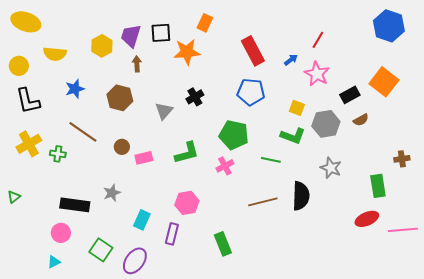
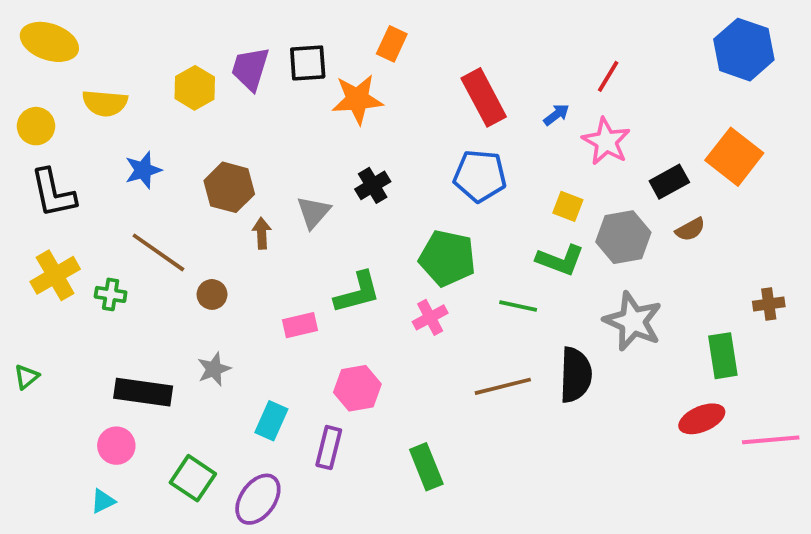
brown arrow: (137, 64) -> (262, 233), moved
brown circle: (122, 147) -> (212, 294), moved
pink rectangle: (144, 158) -> (300, 325), moved
gray star: (331, 168) -> (633, 321), size x1.4

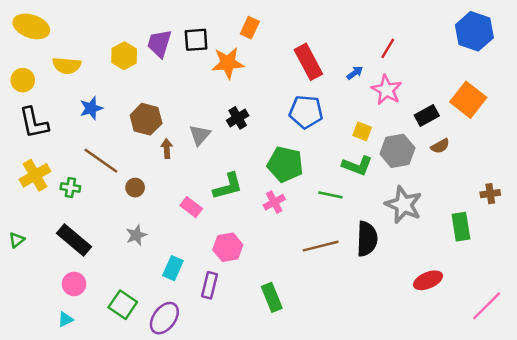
pink rectangle: (300, 325) -> (191, 207), turned 50
black rectangle: (143, 392) -> (74, 240), moved, turned 32
red ellipse: (702, 419) -> (428, 280), moved
pink line: (771, 440) -> (487, 306), moved, turned -40

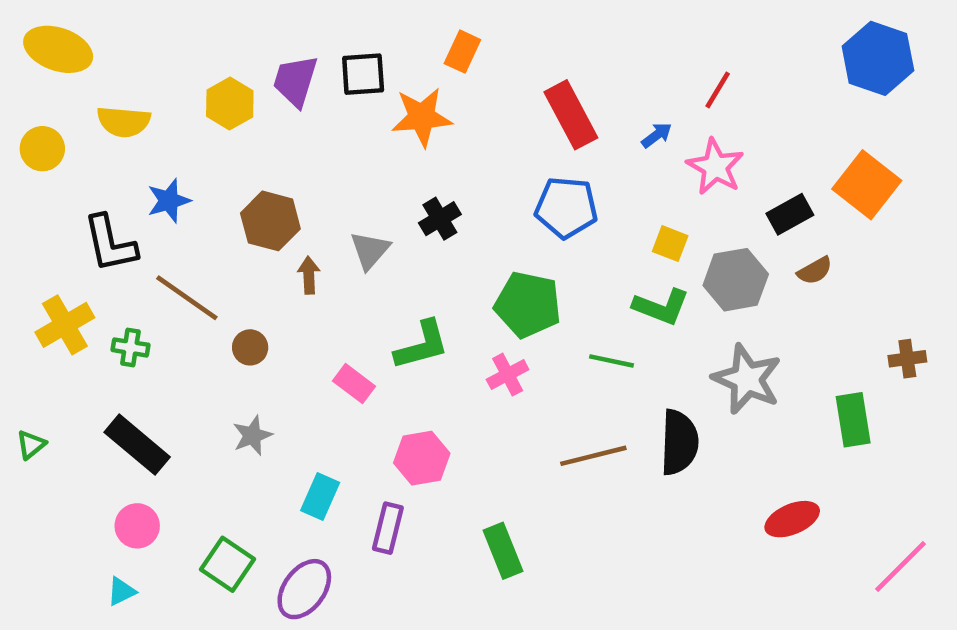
black L-shape: (34, 123) -> (110, 244), moved

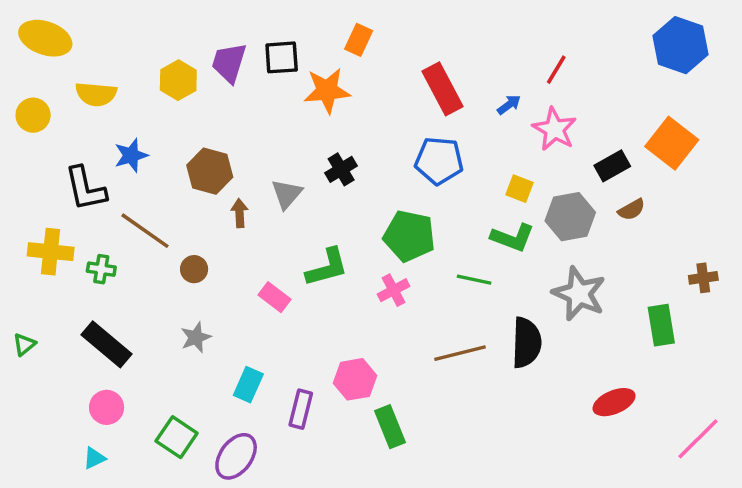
yellow cross: (65, 325) -> (51, 252), turned 36
pink hexagon: (422, 458) -> (355, 379), moved

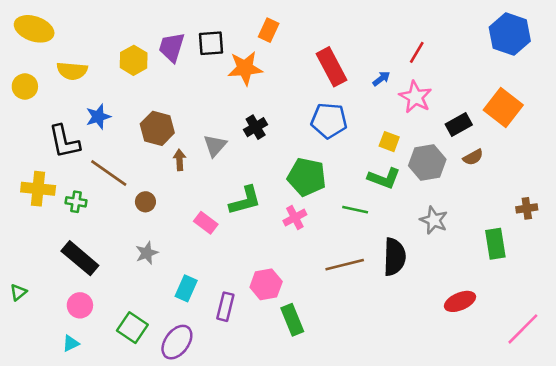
gray star: (579, 294) -> (434, 220), size x0.7
green triangle: (24, 344) -> (18, 292), moved

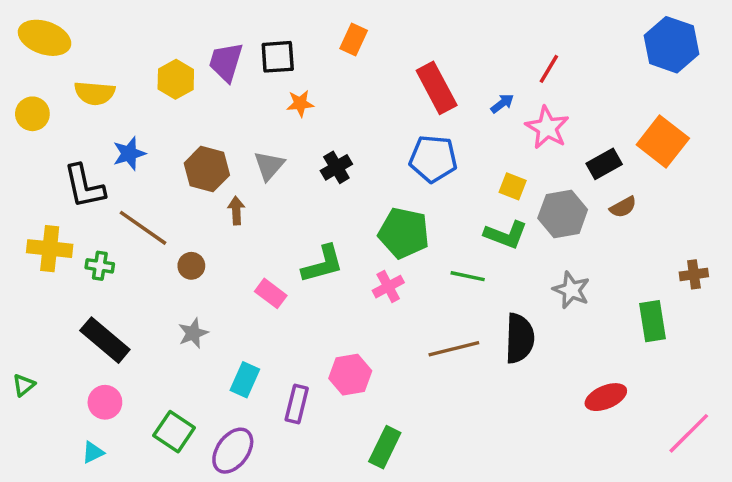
orange star: (245, 68) -> (300, 103), moved, size x0.6
gray triangle: (215, 145) -> (269, 166), moved
green rectangle: (292, 320) -> (385, 447), moved, turned 48

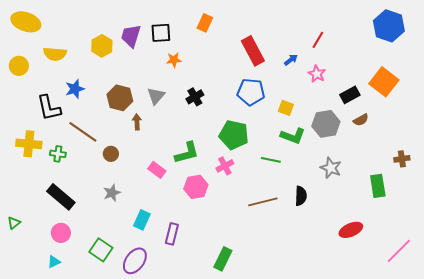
pink star: (547, 128) -> (317, 74), size x0.7
yellow square: (513, 186) -> (286, 108), moved
black semicircle: (519, 338) -> (301, 196), size x0.7
pink hexagon: (350, 375) -> (196, 187), moved

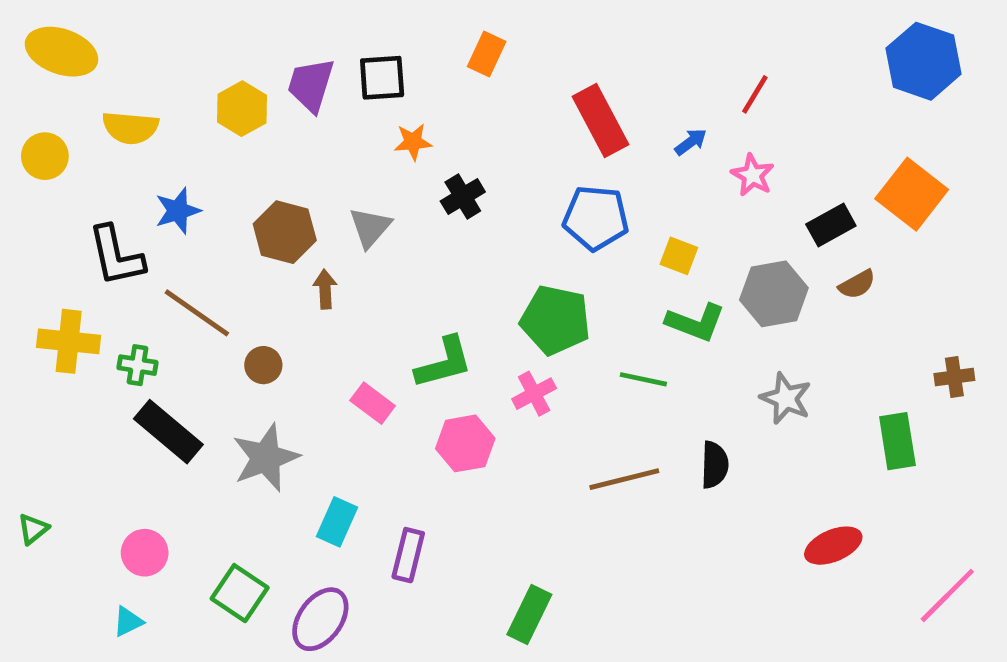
black cross: (195, 97) -> (463, 196), moved
gray star: (112, 193) -> (266, 458), size x1.6
black rectangle: (61, 197) -> (168, 432), moved

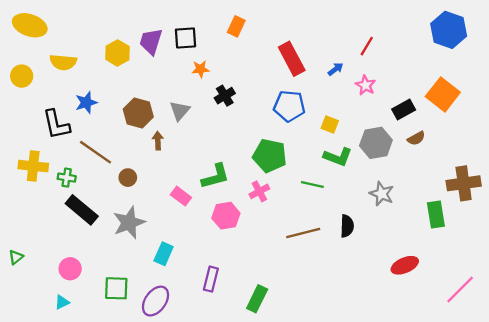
brown cross: (954, 377) -> (464, 183), size x1.8
purple rectangle: (408, 555) -> (211, 279), moved
green square: (240, 593) -> (116, 288), turned -32

